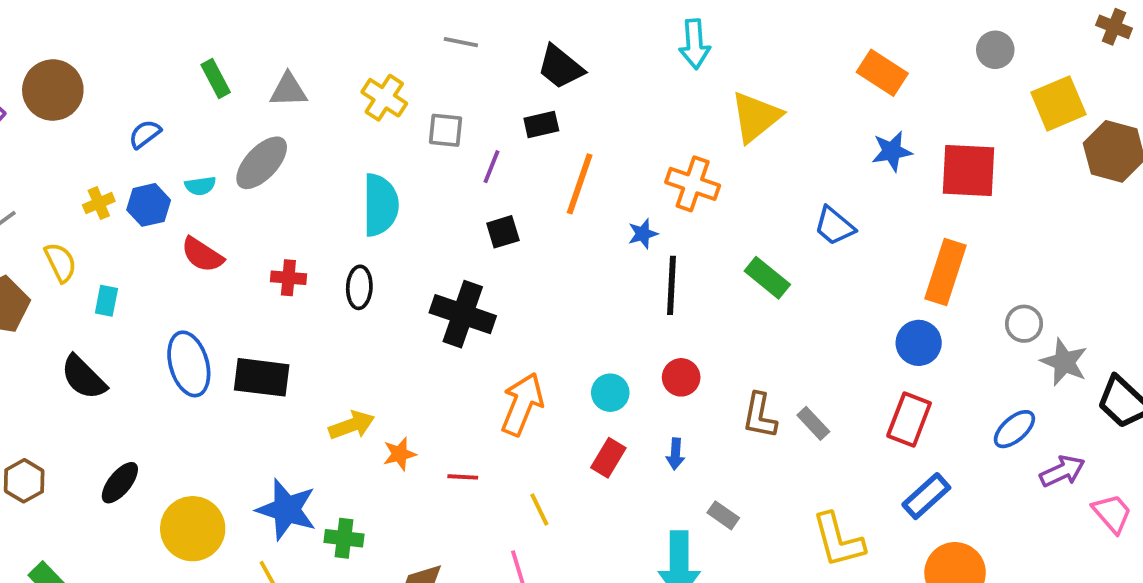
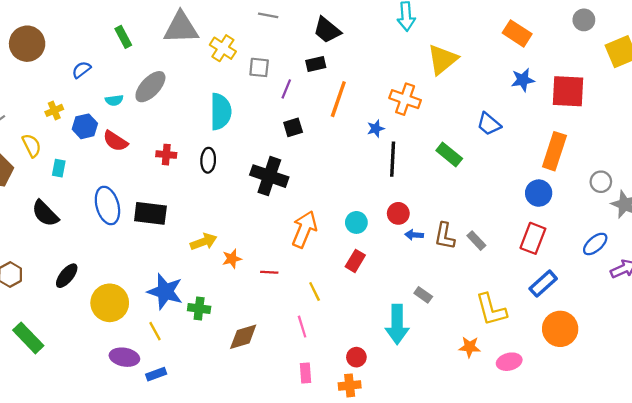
gray triangle: (288, 90) -> (181, 28), moved, size x1.6
blue hexagon: (149, 205) -> (85, 126), moved
blue arrow: (675, 454) -> (414, 235), moved, turned 90

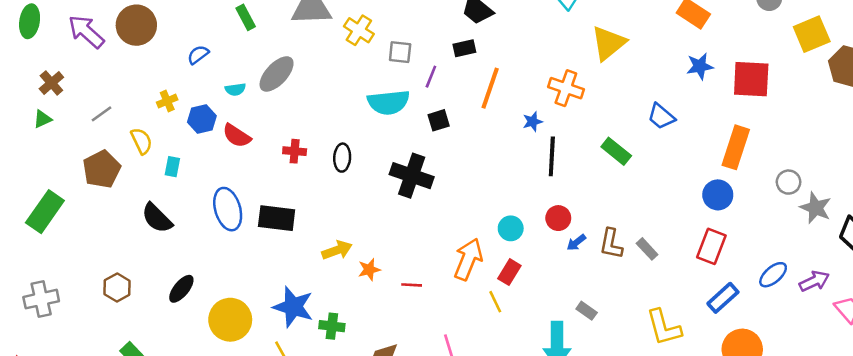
cyan semicircle: (221, 112) -> (388, 102), moved, turned 84
orange arrow: (304, 229) -> (468, 259), moved
blue arrow: (414, 235) -> (576, 243), turned -42
blue ellipse: (595, 244) -> (773, 275), moved
yellow line: (315, 292) -> (495, 302), moved

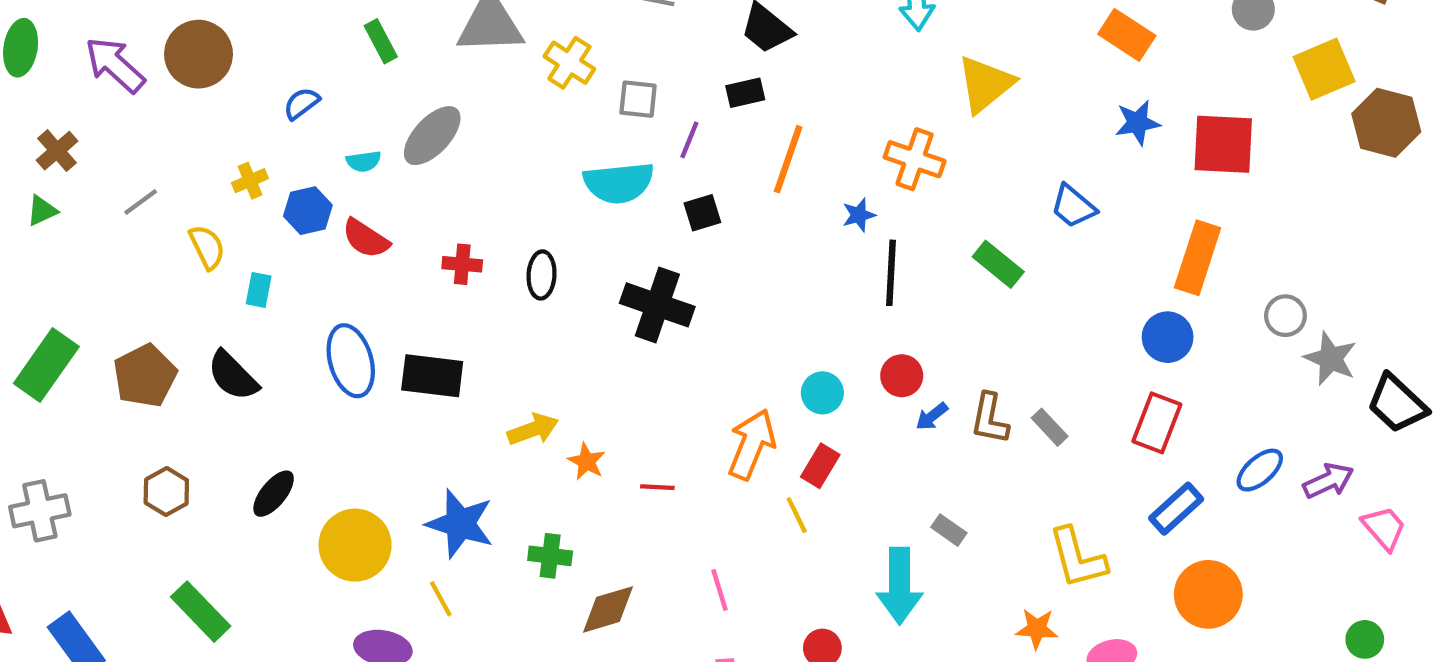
brown pentagon: (102, 169) -> (145, 376), moved
orange star: (369, 270) -> (587, 461), turned -30
green cross: (332, 326) -> (550, 556), moved

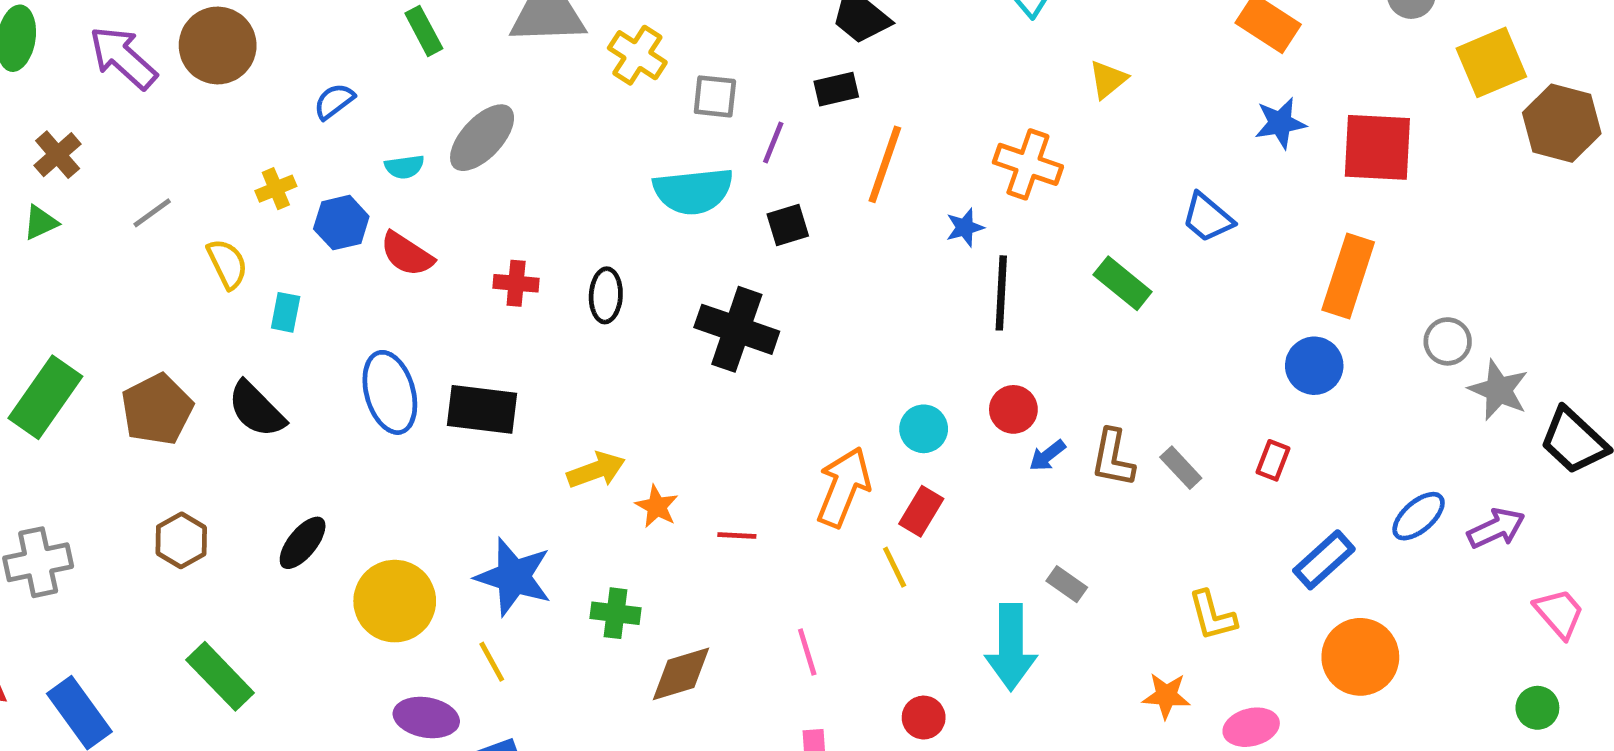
yellow triangle: (985, 84) -> (1108, 79), size x0.6
red rectangle: (1157, 423) -> (1273, 460), moved, size x0.6
pink trapezoid: (1384, 528) -> (1559, 613), moved
yellow L-shape: (1078, 558) -> (1212, 616), size x0.7

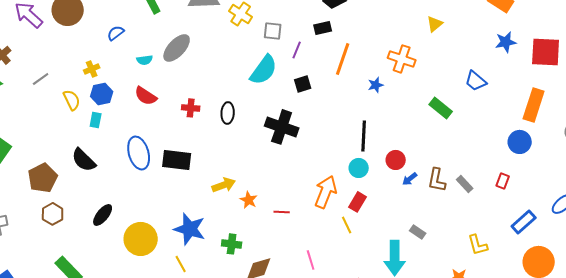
cyan semicircle: (693, 191) -> (264, 70), turned -48
blue hexagon: (341, 223) -> (102, 94), moved
black line: (1001, 293) -> (364, 136), moved
brown pentagon: (157, 409) -> (43, 178), moved

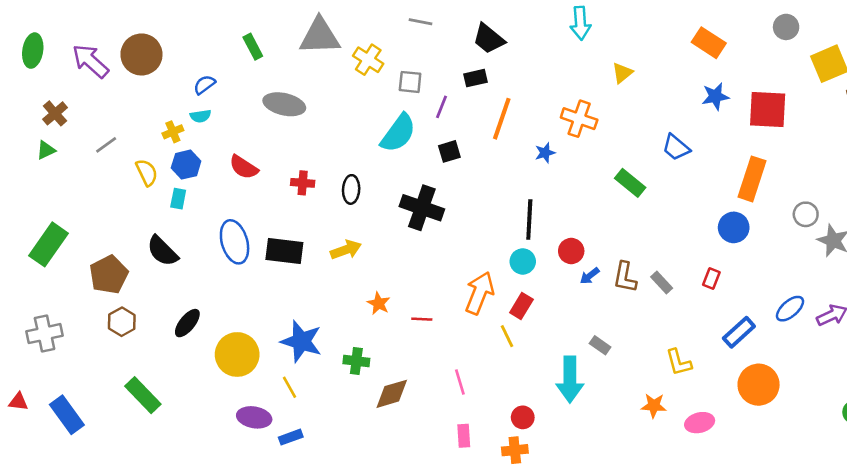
gray ellipse: (177, 48) -> (284, 104), turned 60
cyan semicircle: (145, 60) -> (200, 116), moved
yellow arrow: (224, 185) -> (346, 250), moved

